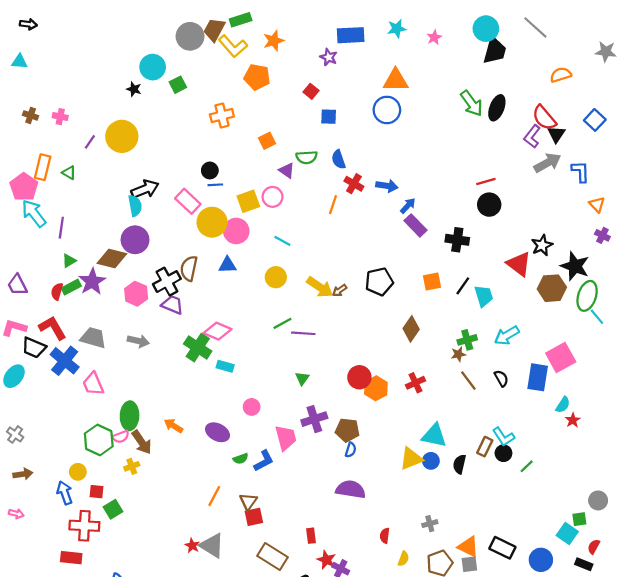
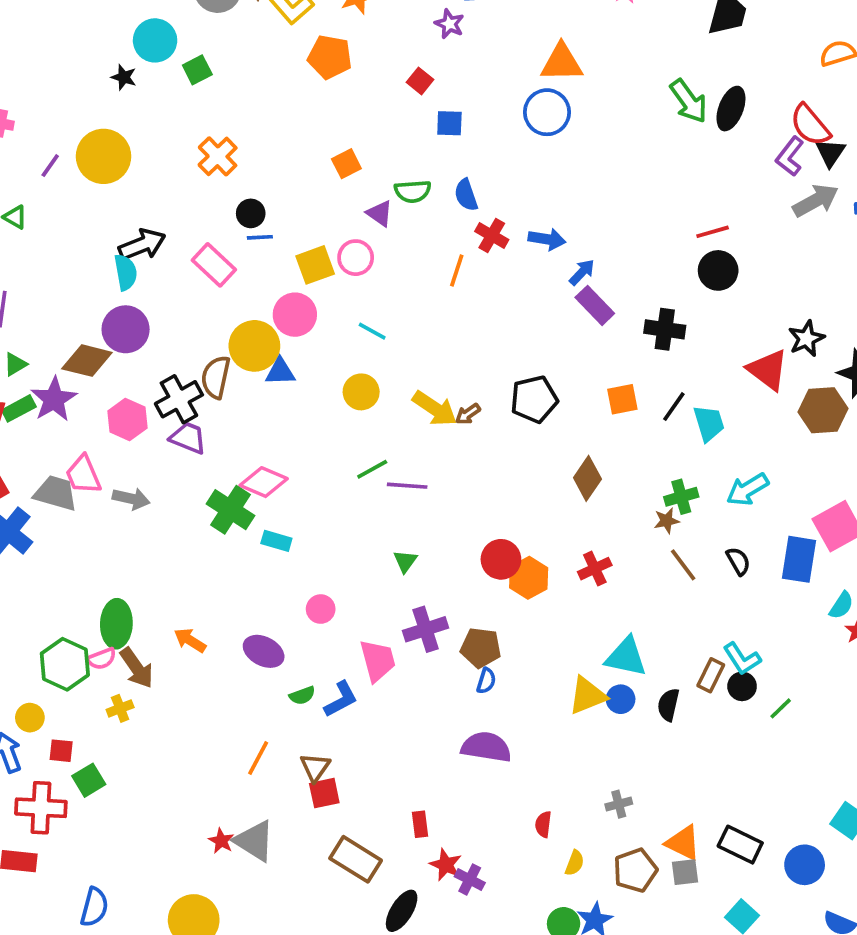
orange cross: (222, 115) -> (218, 156), moved, turned -30
yellow circle: (212, 222) -> (254, 346), moved
pink trapezoid: (93, 384) -> (83, 475), moved

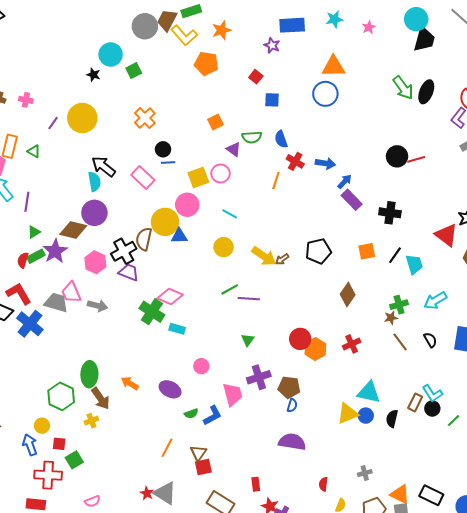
black arrow: (142, 245) -> (104, 166), turned -120
black circle: (718, 270) -> (397, 156), moved
pink semicircle: (102, 659) -> (92, 501), moved

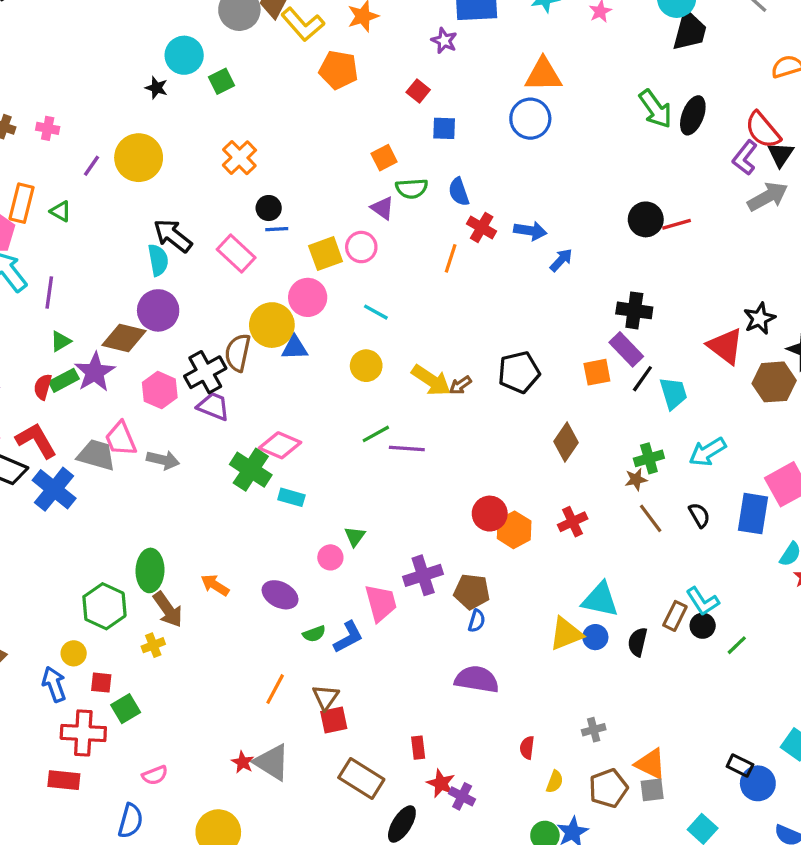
orange square: (215, 122) -> (384, 158), moved
purple rectangle: (352, 200) -> (626, 349), moved
green triangle: (248, 340) -> (355, 536), moved
black rectangle: (431, 495) -> (740, 765), moved, size x0.7

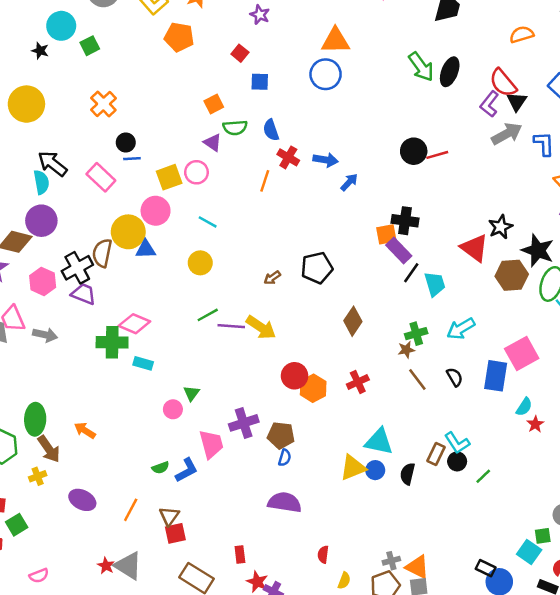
orange square: (597, 372) -> (386, 234), moved
yellow arrow: (431, 380) -> (261, 327), moved
green cross: (251, 470) -> (112, 342), turned -32
purple ellipse: (280, 595) -> (82, 500), moved
gray cross: (594, 730) -> (391, 561), moved

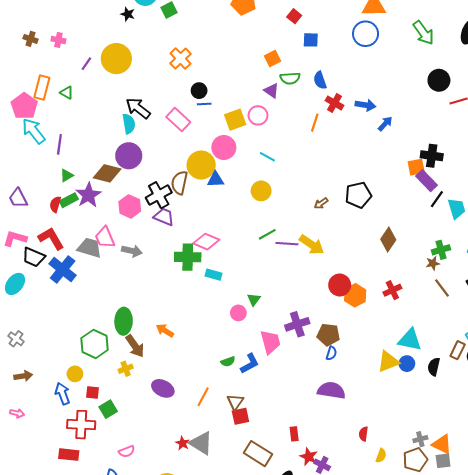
green arrow: (421, 67) -> (423, 33), moved
black circle: (414, 151) -> (439, 80), moved

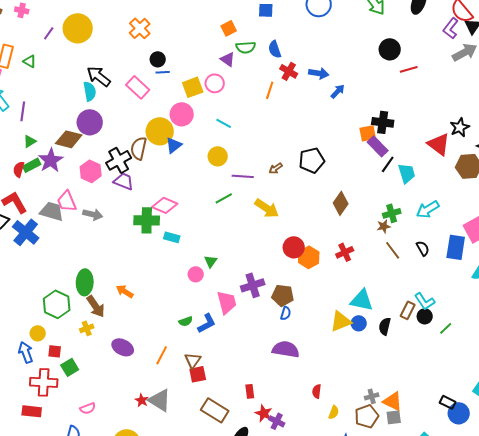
blue triangle: (216, 180) -> (174, 145), turned -36
purple line: (287, 244) -> (243, 176), moved

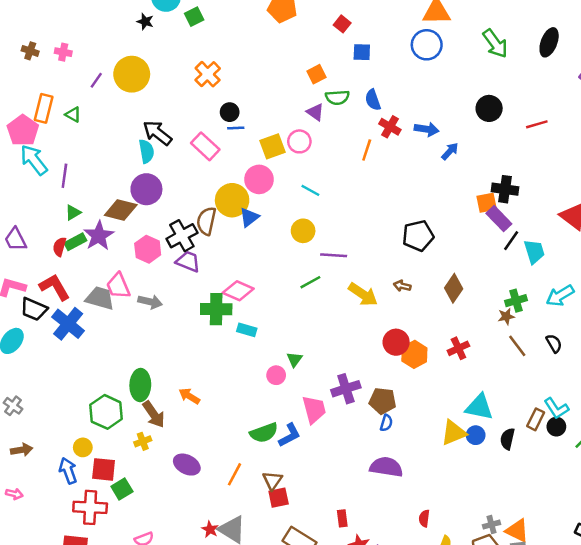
black circle: (390, 49) -> (489, 108), moved
brown arrow: (276, 168) -> (402, 286), moved, turned 48
green semicircle: (186, 321) -> (264, 433), size x1.6
red square: (55, 351) -> (104, 469), size x1.5

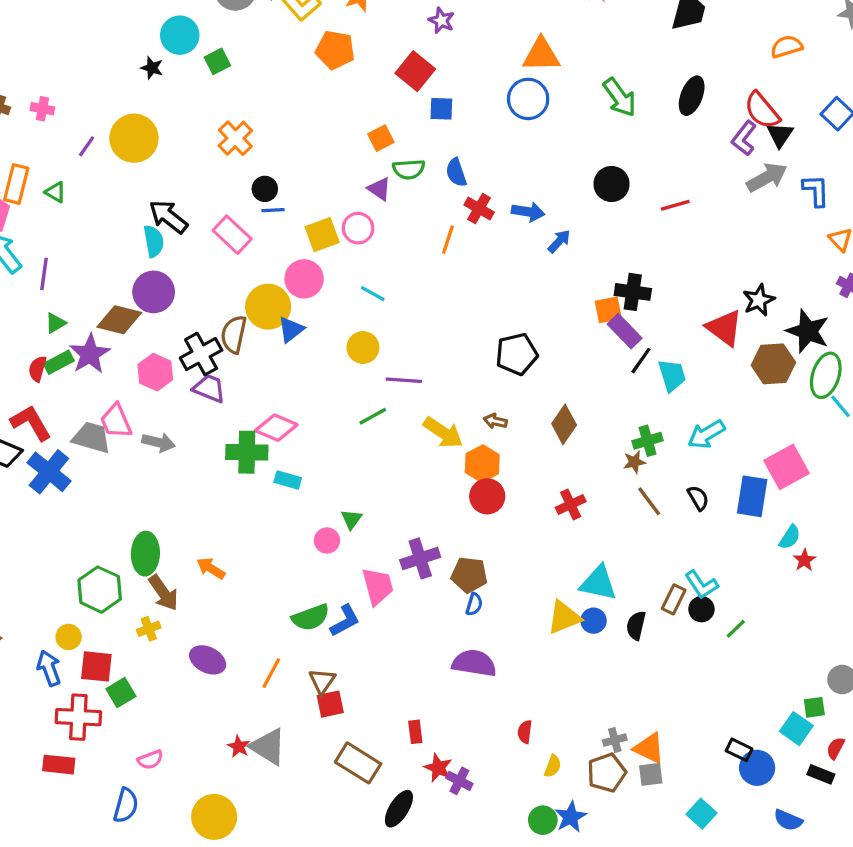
red square: (342, 24) -> (415, 71), size x1.6
orange hexagon: (414, 354) -> (482, 464), moved

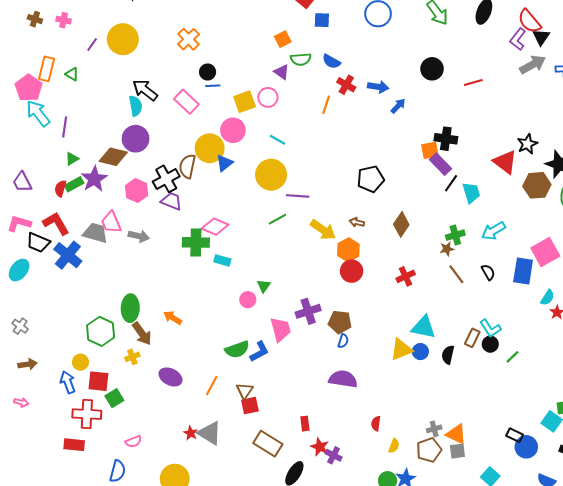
blue semicircle: (456, 173) -> (331, 61), turned -42
yellow circle: (363, 348) -> (271, 175), size x1.5

